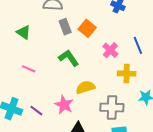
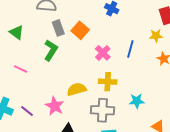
blue line: (138, 45) -> (130, 49), turned 36
green L-shape: (69, 58) -> (51, 50), moved, turned 65
yellow cross: (127, 74) -> (108, 82), moved

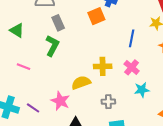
orange square: (80, 30) -> (96, 16), moved, turned 30
pink cross: (103, 53) -> (132, 67), moved
yellow cross: (108, 82) -> (103, 66), moved
gray cross: (102, 110) -> (108, 102), size x0.6

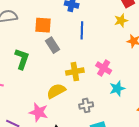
orange square: (96, 16) -> (43, 25), moved, turned 36
gray rectangle: (58, 23) -> (52, 45), moved
blue line: (132, 38) -> (82, 30), moved

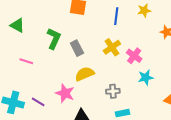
yellow star: (121, 21) -> (144, 10), moved
gray rectangle: (52, 45) -> (77, 48), moved
yellow cross: (75, 72) -> (112, 47), moved, turned -30

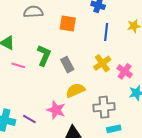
pink line: (26, 61) -> (18, 65), moved
gray cross: (113, 91) -> (104, 107), size x1.5

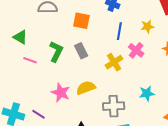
gray rectangle: (67, 65) -> (81, 51), moved
pink cross: (125, 71) -> (136, 50), moved
pink star: (56, 110) -> (61, 93), moved

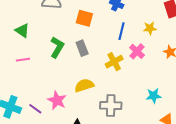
pink line: (30, 60) -> (23, 60), moved, turned -32
pink star: (61, 93) -> (57, 100), moved
cyan star: (147, 93) -> (154, 96), moved

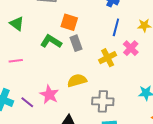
orange square: (84, 18) -> (69, 22), moved
green L-shape: (57, 47) -> (51, 41), turned -90
pink line: (23, 60) -> (16, 61), moved

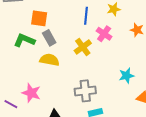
yellow semicircle: (77, 80) -> (49, 60), moved, turned 36

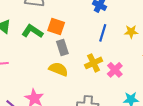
pink cross: (104, 34) -> (115, 70), moved
green L-shape: (24, 40) -> (32, 31), moved

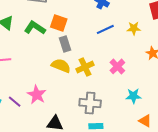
blue line: (103, 33) -> (105, 29), turned 48
yellow cross: (94, 63) -> (85, 67), moved

